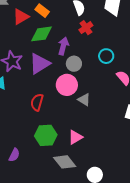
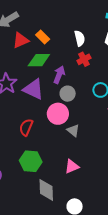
purple triangle: (40, 64) -> (33, 89), turned 50
pink triangle: (75, 137) -> (72, 166), moved
gray diamond: (65, 162) -> (46, 190), turned 30

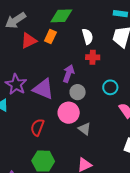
orange rectangle: (43, 37) -> (50, 37), turned 72
red cross: (84, 59) -> (93, 57), turned 32
green diamond: (39, 60) -> (61, 16), moved

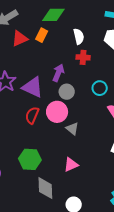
red semicircle: (37, 127) -> (32, 115), moved

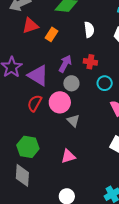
orange rectangle: (42, 35) -> (52, 34), moved
red cross: (83, 57) -> (90, 62), moved
gray diamond: (45, 188) -> (22, 175), moved

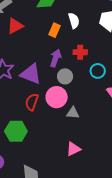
orange rectangle: (52, 34) -> (55, 30), moved
gray triangle: (73, 121) -> (73, 113), turned -32
green hexagon: (28, 147) -> (16, 131), moved

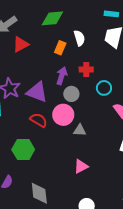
red semicircle: (32, 102) -> (39, 120), turned 102

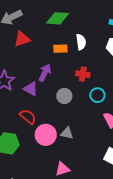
orange rectangle: (60, 48) -> (60, 49), turned 56
purple arrow: (62, 76) -> (45, 73), moved
purple triangle: (37, 92) -> (31, 89), size x0.7
pink circle: (63, 115) -> (46, 135), moved

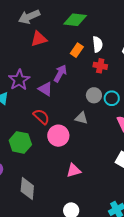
orange rectangle: (60, 49) -> (77, 50), turned -56
red cross: (83, 74) -> (100, 66), moved
gray circle: (64, 96) -> (94, 95), moved
gray triangle: (67, 133) -> (81, 118), moved

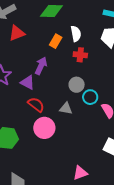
cyan circle: (112, 98) -> (90, 97), moved
red semicircle: (41, 117) -> (36, 105), moved
pink triangle: (74, 170) -> (80, 173), moved

